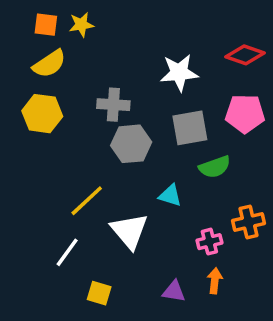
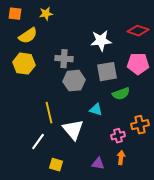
orange square: (46, 25) -> (15, 14), moved
yellow line: (87, 201) -> (49, 113), turned -60

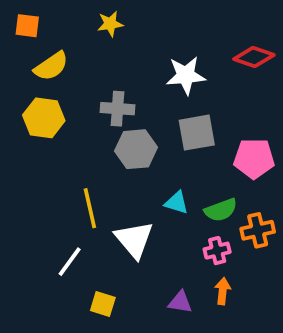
yellow star: (46, 14) -> (110, 24), moved
pink pentagon: (138, 64) -> (254, 158), moved
green semicircle: (121, 94) -> (221, 210), moved

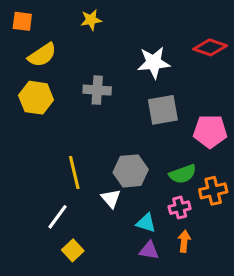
gray hexagon: (136, 149) -> (131, 171), moved
cyan triangle: (177, 203) -> (146, 223), moved
white triangle: (134, 239) -> (111, 198), size x0.6
yellow square: (103, 304) -> (73, 250), moved, turned 30

